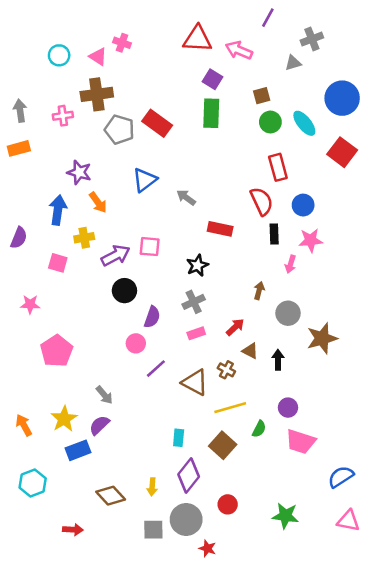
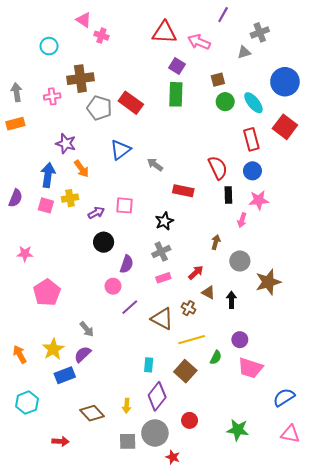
pink triangle: (98, 57) -> (84, 20), moved
red rectangle: (278, 167) -> (251, 139), moved
purple arrow: (116, 255) -> (96, 213), size x0.7
pink square: (58, 263) -> (46, 205), moved

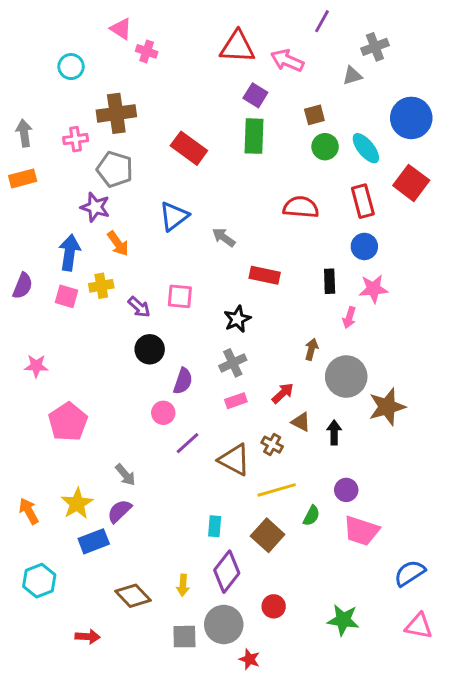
gray pentagon: (99, 108) -> (115, 169), moved
red semicircle: (218, 168) -> (301, 207), moved, turned -60
purple arrow: (96, 213) -> (139, 307), turned 70
gray circle: (240, 261) -> (346, 377), size x1.4

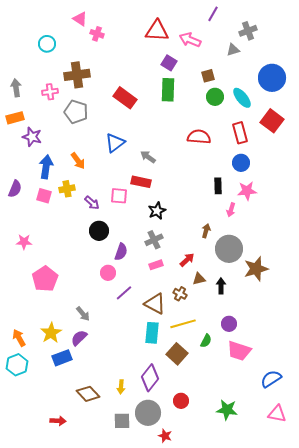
purple star: (95, 207) -> (32, 137), moved
red rectangle: (265, 275) -> (141, 182), moved
brown triangle: (301, 422) -> (199, 279), turned -40
cyan rectangle: (215, 526) -> (152, 333), moved, size x1.5
cyan hexagon: (39, 581) -> (17, 365), moved

